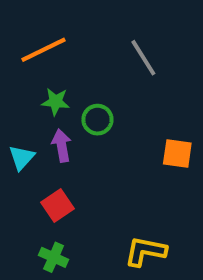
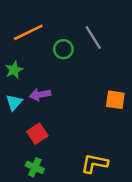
green star: (56, 102) -> (14, 70), moved, turned -30
green circle: (97, 120) -> (63, 49), moved
purple arrow: (62, 146) -> (40, 95), turned -90

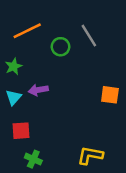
red square: (37, 134) -> (21, 131), moved, turned 30

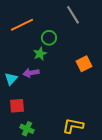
gray line: (89, 36) -> (73, 15), moved
green star: (14, 66) -> (40, 54), moved
orange square: (110, 95) -> (84, 64), moved, turned -35

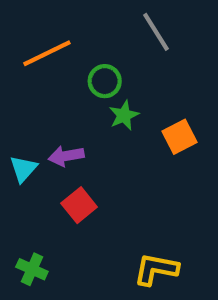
green star: (40, 54) -> (124, 115), moved
red square: (17, 106) -> (79, 205), moved, turned -35
green cross: (27, 129) -> (32, 269), moved

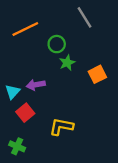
red square: (79, 205) -> (25, 113), moved
yellow L-shape: (156, 269) -> (61, 127), moved

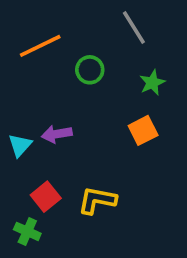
green star: (67, 63) -> (152, 83), moved
orange square: (97, 74) -> (143, 130), moved
red square: (25, 113) -> (46, 197), moved

